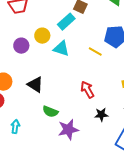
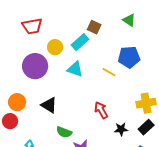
yellow circle: (42, 36) -> (55, 47), moved
purple circle: (21, 46) -> (35, 66), size x1.6
black star: (101, 115) -> (121, 129), moved

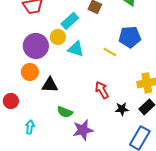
cyan rectangle: (80, 42) -> (70, 21), moved
yellow circle: (55, 47) -> (58, 37), moved
orange circle: (17, 102) -> (30, 72), moved
black triangle: (49, 105) -> (50, 85), turned -30

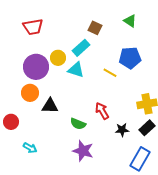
cyan rectangle: (70, 21) -> (81, 48), moved
green semicircle: (65, 112) -> (78, 124), moved
cyan arrow: (30, 127) -> (30, 148), turned 112
purple star: (83, 130) -> (83, 151), turned 30

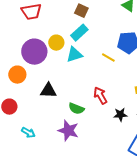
brown square: (95, 28) -> (81, 11), moved
cyan triangle: (76, 70) -> (74, 55), turned -36
orange circle: (30, 93) -> (17, 75), moved
purple star: (83, 151) -> (68, 131), moved

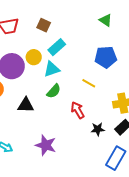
brown square: (81, 11) -> (44, 25), moved
yellow line: (108, 58) -> (89, 83), moved
green semicircle: (76, 109) -> (54, 91), moved, turned -70

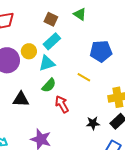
green triangle: (106, 20) -> (80, 14), moved
brown square: (44, 25) -> (51, 19), moved
red arrow: (78, 110) -> (62, 104), moved

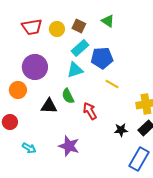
yellow circle: (29, 51) -> (57, 29), moved
blue pentagon: (101, 51) -> (102, 58), moved
green semicircle: (49, 85) -> (68, 96), moved, turned 112

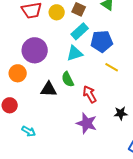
purple star: (69, 146) -> (87, 123), moved

